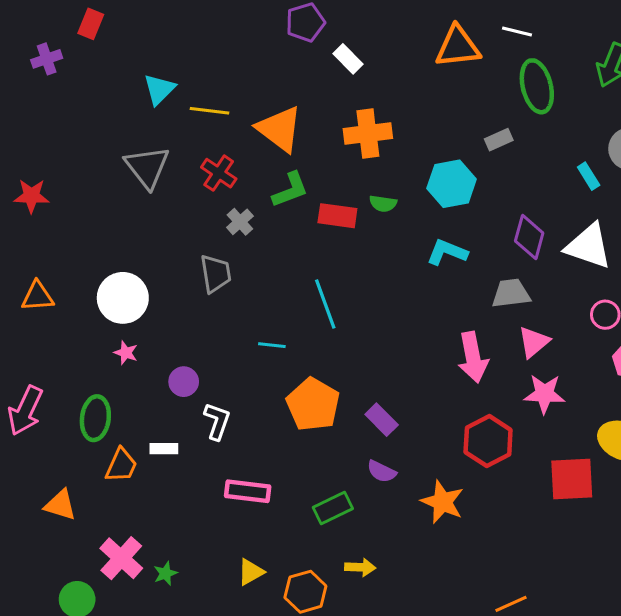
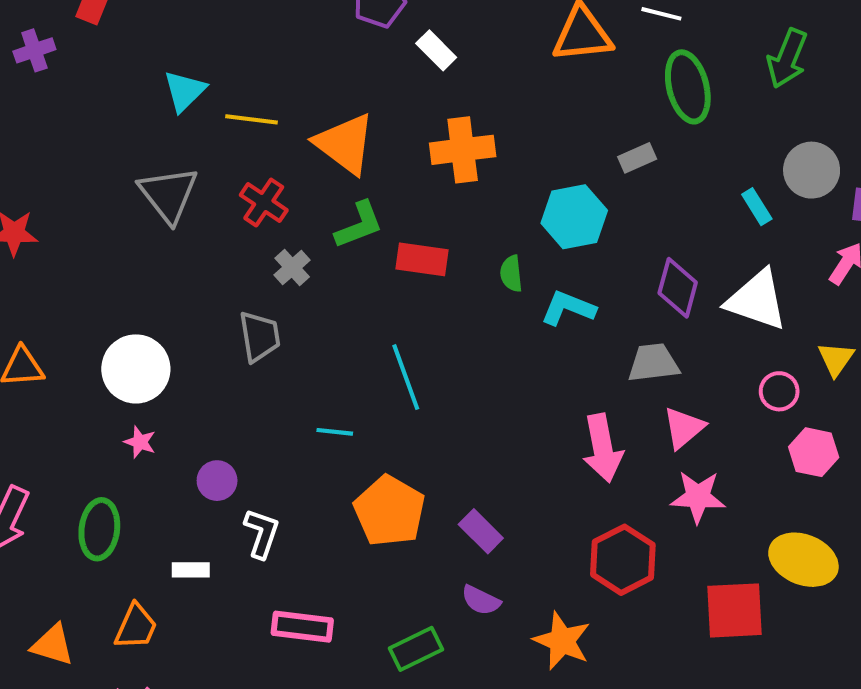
green semicircle: (383, 204) -> (511, 274), moved, turned 76
orange trapezoid: (121, 465) -> (136, 627), moved

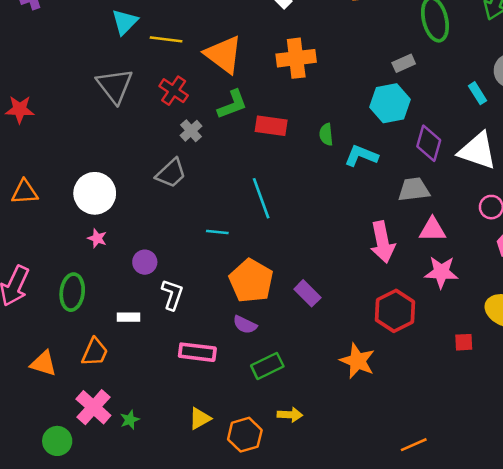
cyan hexagon: (574, 217) -> (390, 103), moved
gray trapezoid: (260, 336) -> (171, 173), turned 56
pink triangle: (684, 428) -> (432, 230), turned 40
purple semicircle: (481, 600) -> (245, 325), moved
red square: (734, 610) -> (464, 342), size x0.5

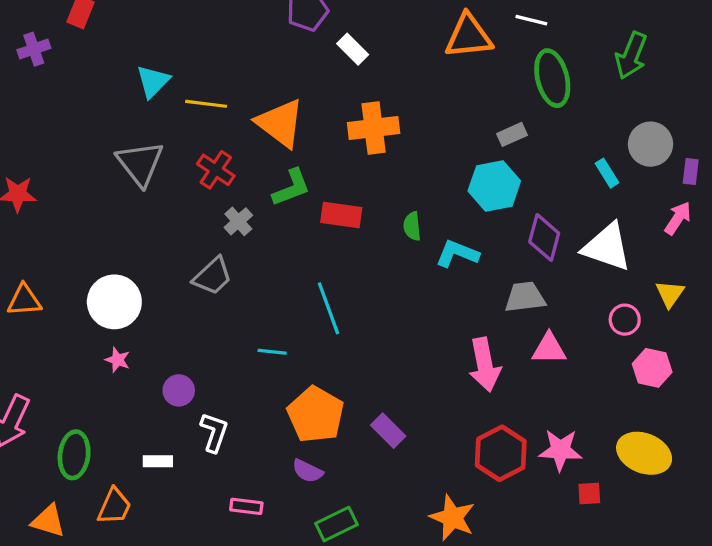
pink star: (441, 272) -> (560, 450), moved
green ellipse: (72, 292) -> (74, 455), moved
pink rectangle: (197, 352) -> (246, 506), size x0.7

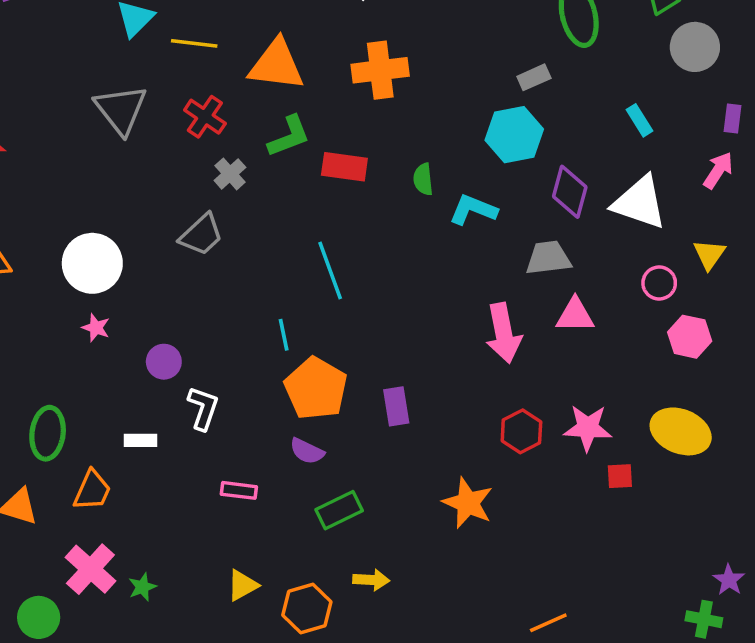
orange triangle: (280, 123) -> (276, 65), turned -30
gray circle: (650, 144) -> (695, 47), moved
cyan line: (272, 352) -> (284, 335), moved, turned 72
purple rectangle: (388, 431) -> (396, 406), turned 36
red hexagon: (501, 453) -> (521, 431), size x0.7

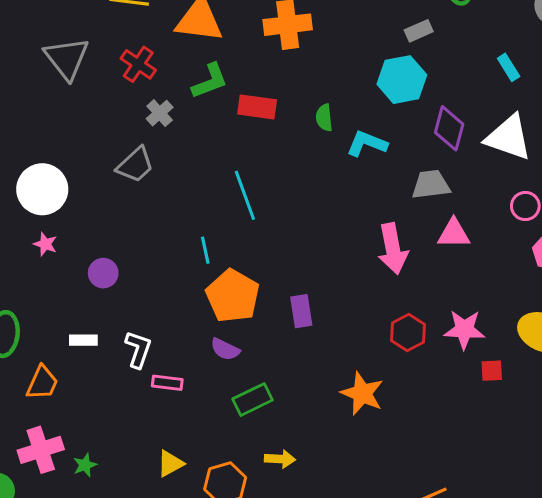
white L-shape: (203, 408) -> (138, 349), moved
pink cross: (90, 569) -> (41, 450), turned 30

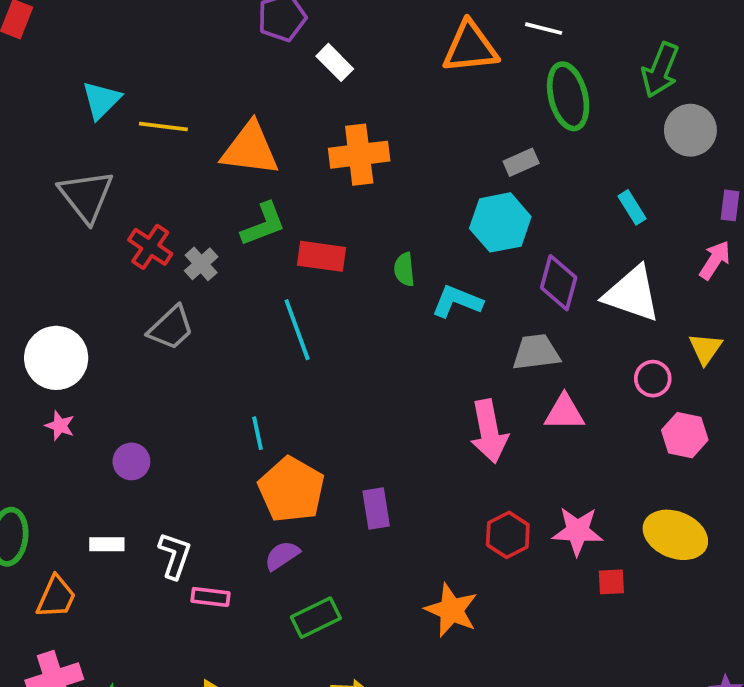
red cross: (138, 64) -> (150, 247), moved
cyan line: (245, 195) -> (297, 330), moved
purple semicircle: (225, 349) -> (282, 556), turned 120

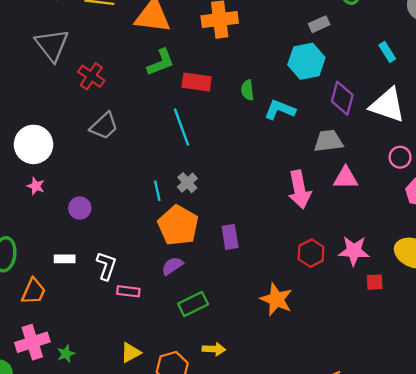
gray cross: (201, 264) -> (187, 183), moved

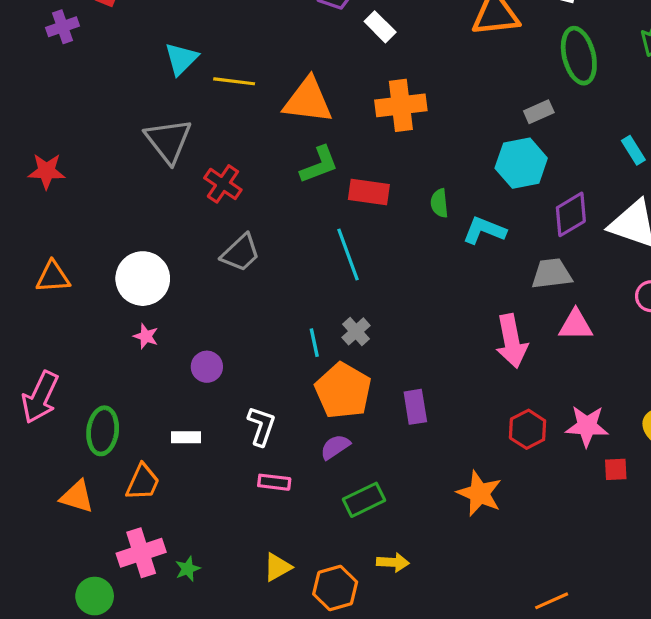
purple diamond: (342, 98) -> (571, 214), turned 44
white L-shape: (106, 266) -> (261, 426), moved

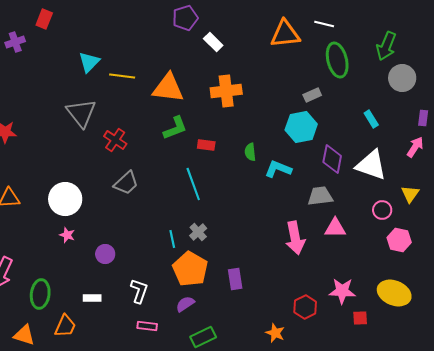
red rectangle: (369, 192) -> (206, 145), size x0.7
purple diamond: (571, 214) -> (332, 159), turned -48
red hexagon: (528, 429) -> (305, 307), moved
orange star: (479, 493) -> (275, 333), size x0.7

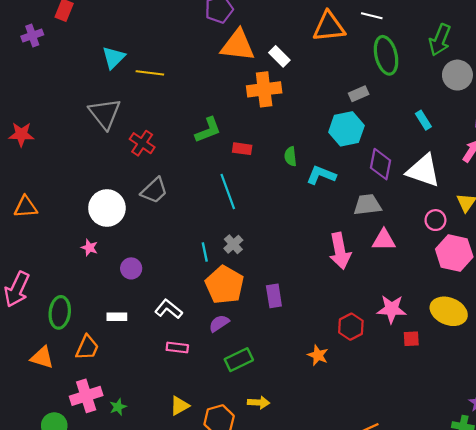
white rectangle: (213, 42) -> (279, 56), moved
orange triangle: (168, 88) -> (238, 45), moved
white circle: (65, 199) -> (107, 208), moved
pink hexagon: (399, 240) -> (454, 253), size x1.4
white L-shape: (139, 291) -> (168, 309), turned -70

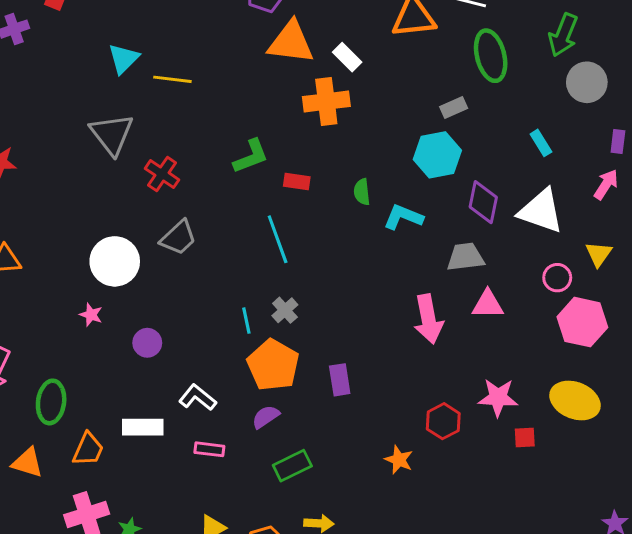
white rectangle: (117, 317) -> (143, 427), moved, size x1.5

